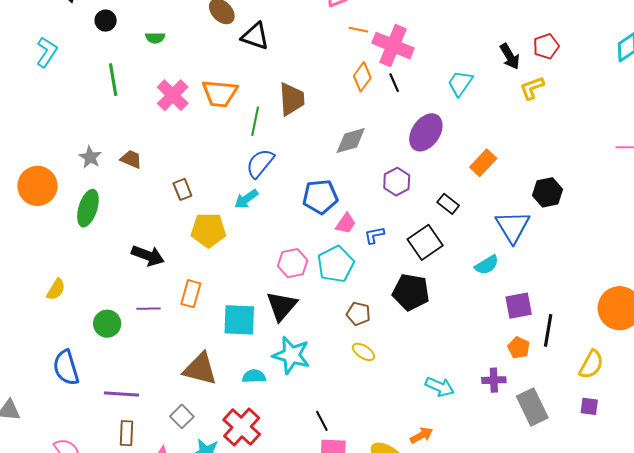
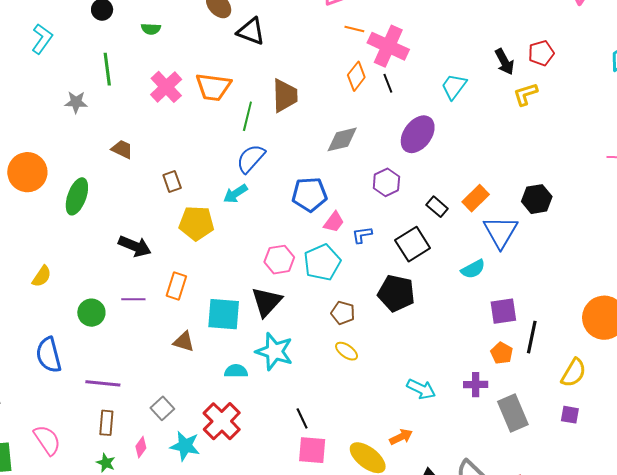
gray star: (90, 157) -> (76, 102), moved, turned -30
orange rectangle: (483, 163) -> (476, 198), moved
brown triangle: (200, 369) -> (184, 342), moved, size x0.6

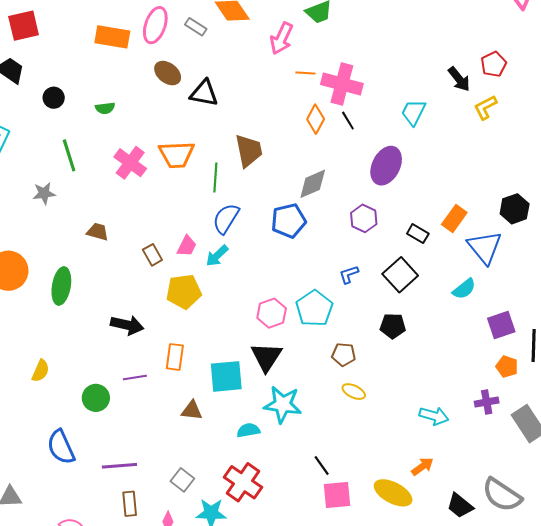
blue pentagon: (310, 194) -> (289, 221), moved
pink trapezoid: (334, 222) -> (187, 246), moved
black pentagon: (396, 293) -> (393, 326), size x0.7

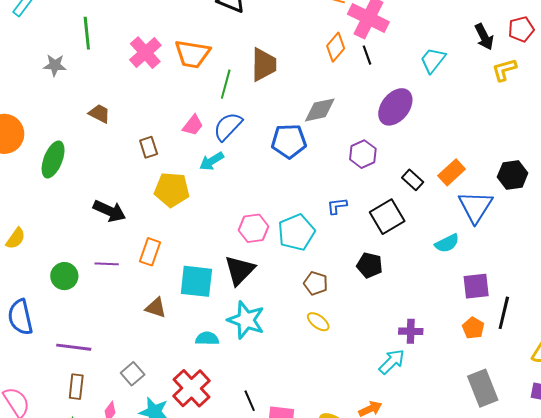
pink trapezoid: (187, 246) -> (193, 125), moved
purple cross: (487, 402) -> (411, 331), moved
cyan arrow: (434, 416) -> (392, 362), turned -72
black line: (322, 466) -> (250, 401), moved

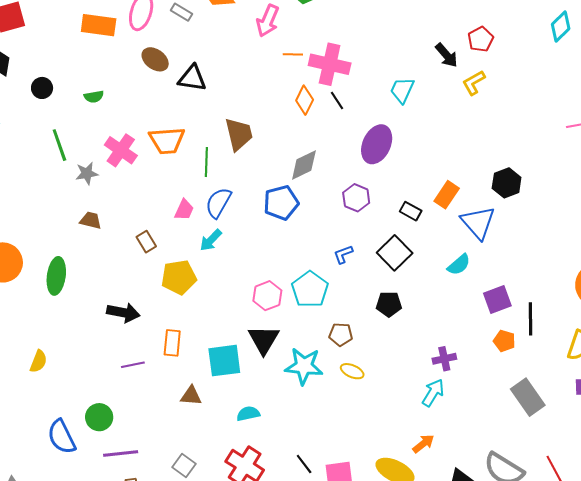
gray star: (55, 65) -> (87, 173), moved
green circle: (64, 276) -> (99, 417), moved
cyan star: (246, 320) -> (304, 366), moved

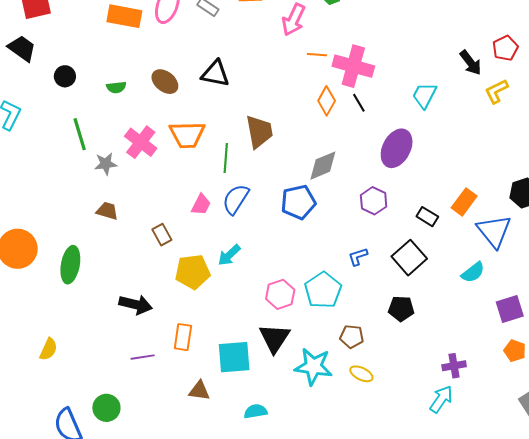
brown ellipse: (155, 59) -> (165, 82), moved
cyan arrow: (211, 240) -> (229, 255), moved

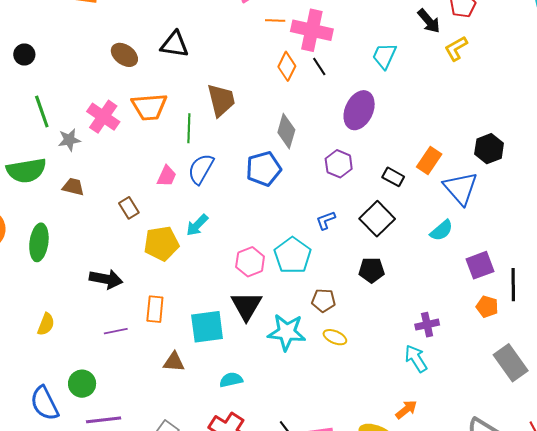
green semicircle: (116, 87) -> (26, 170), moved, size x2.0
gray diamond: (323, 166) -> (286, 131), turned -48
yellow semicircle: (48, 349) -> (46, 324), moved
cyan arrow: (441, 399) -> (416, 359), turned -64

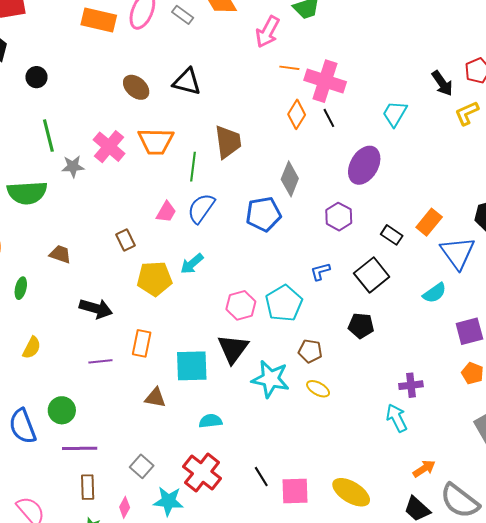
brown trapezoid: (73, 187) -> (60, 254), moved
green ellipse: (39, 242) -> (21, 288), moved, size x0.6
orange arrow: (406, 410) -> (424, 469), moved

